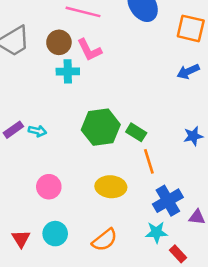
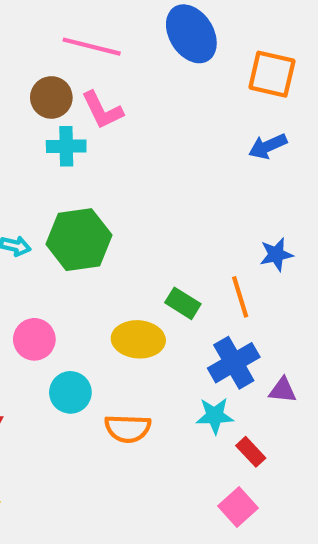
green hexagon: (101, 127) -> (79, 240), moved
green rectangle: (136, 132) -> (183, 303), moved
orange line: (149, 161) -> (240, 297), moved
cyan circle: (55, 234) -> (70, 392), moved
orange semicircle: (105, 240) -> (128, 428), turned 40

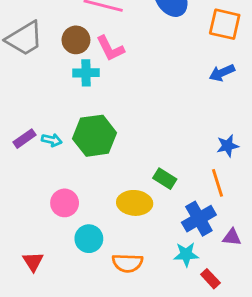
orange line: (240, 297) -> (218, 183), moved

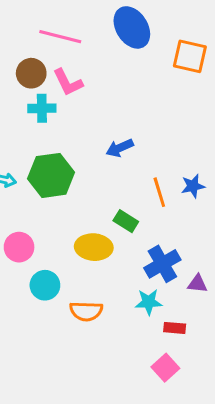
blue arrow: (222, 73) -> (120, 148), moved
orange line: (218, 183) -> (159, 192), moved
red rectangle: (210, 279) -> (175, 328), turned -42

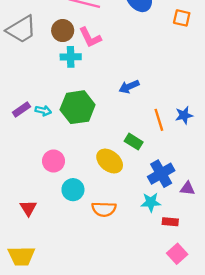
orange square: (190, 56) -> (182, 18), size x0.7
yellow ellipse: (94, 247) -> (110, 161), turned 35
pink square: (165, 368) -> (177, 254), moved

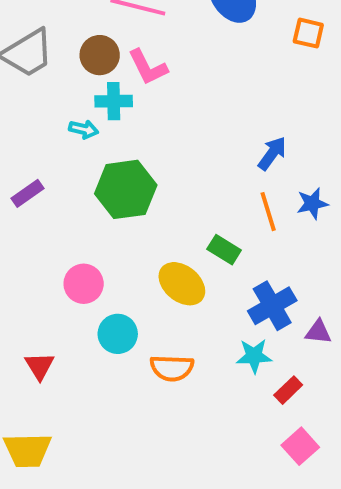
blue arrow: (129, 87) -> (272, 153), moved, turned 150
cyan arrow: (43, 111) -> (84, 129), moved
red rectangle: (170, 222) -> (288, 390), turned -49

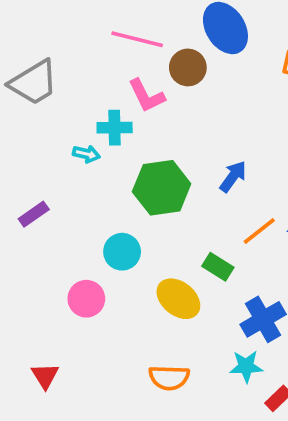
brown circle: (100, 55) -> (188, 67), moved
blue arrow: (272, 153) -> (233, 177), moved
green hexagon: (126, 189) -> (162, 188), moved
orange line: (268, 212) -> (259, 231), turned 69
cyan circle: (118, 334) -> (122, 252), moved

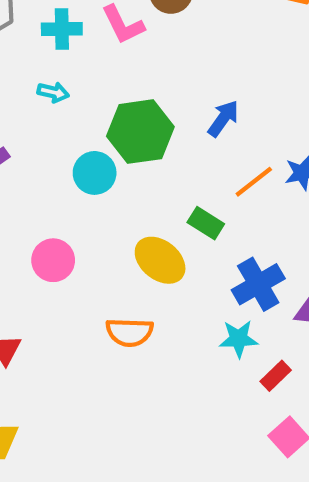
cyan cross: (115, 128) -> (62, 29), moved
cyan circle: (122, 252) -> (95, 173), moved
orange semicircle: (169, 378) -> (129, 332), moved

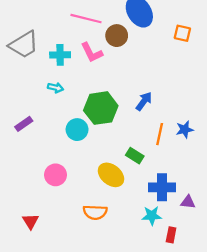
orange line: (254, 182) -> (160, 134), turned -40
blue cross: (258, 284) -> (162, 187), turned 30
red rectangle: (276, 376) -> (171, 235), turned -35

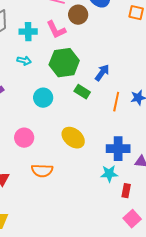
green hexagon: (101, 108) -> (64, 63), moved
green rectangle: (135, 156) -> (82, 92), moved
orange semicircle: (95, 212) -> (42, 171), moved

